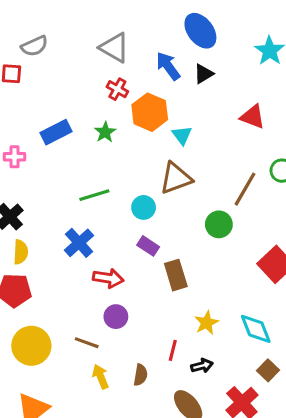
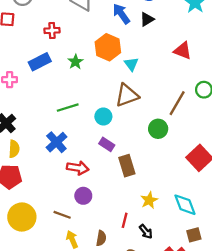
red cross: (117, 89) -> (52, 30), moved, turned -32
black arrow: (202, 366) -> (146, 232), turned 64
brown square: (268, 370) -> (194, 235), turned 32

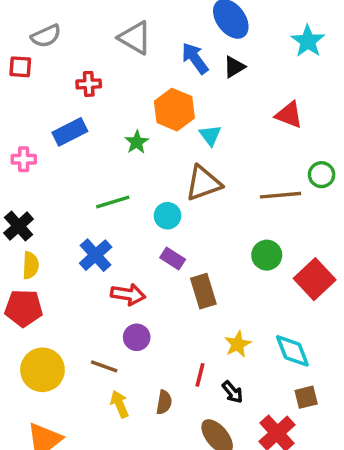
green star: (75, 62) -> (137, 142), moved
brown line: (177, 103) -> (280, 195), turned 55
green circle: (158, 129) -> (267, 255), moved

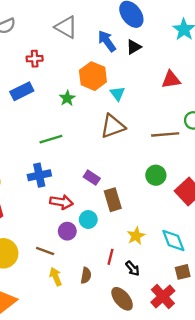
red triangle: (289, 115) -> (171, 80), turned -30
cyan circle: (167, 216) -> (88, 220), moved
blue cross: (96, 255) -> (39, 175), turned 30

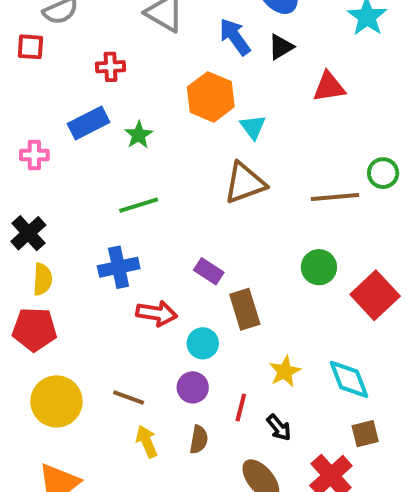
red triangle: (171, 80) -> (329, 87), moved
green star: (67, 98) -> (139, 135), moved
purple circle: (67, 231) -> (193, 387), moved

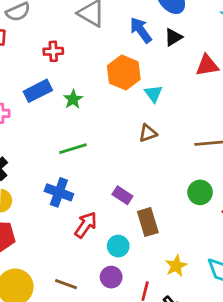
brown triangle: (245, 183) -> (148, 133), size x0.6
blue cross: (119, 267) -> (59, 192), turned 32
red arrow: (157, 313) -> (86, 225), turned -64

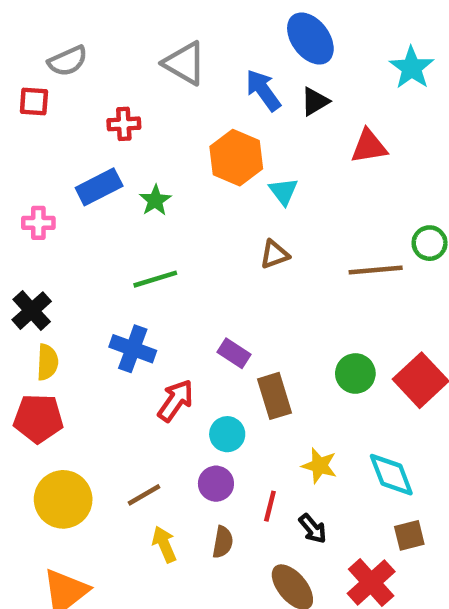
green circle: (200, 192) -> (355, 373), moved
yellow star: (176, 266) -> (319, 466), turned -30
brown line: (66, 284) -> (144, 495), turned -50

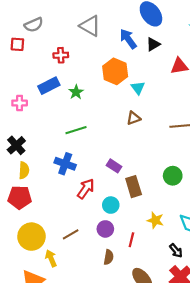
black arrow: (313, 529) -> (176, 251), moved
yellow arrow: (164, 544) -> (51, 258), moved

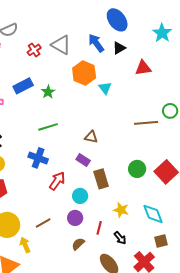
gray triangle: (90, 26) -> (61, 45), moved
red cross: (61, 55) -> (34, 50), moved, turned -32
brown triangle: (134, 118) -> (91, 137), moved, turned 32
black arrow: (176, 251) -> (120, 238), moved
brown semicircle: (109, 257) -> (78, 244), turned -144

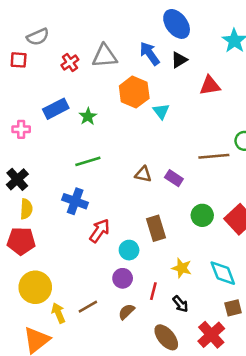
gray triangle: (61, 45) -> (105, 56), turned -35
purple rectangle: (83, 160) -> (174, 178), moved
brown line: (43, 223) -> (88, 307), moved

